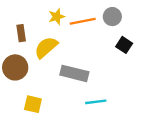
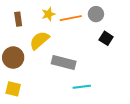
brown rectangle: (21, 33) -> (18, 19), moved
yellow square: (33, 104) -> (13, 89), moved

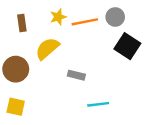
black square: (106, 38) -> (127, 46), size x1.5
gray rectangle: (64, 63) -> (76, 75), size x0.6

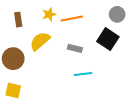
gray circle: (115, 17) -> (117, 14), moved
gray rectangle: (76, 75) -> (75, 48), moved
cyan line: (98, 104) -> (83, 74), moved

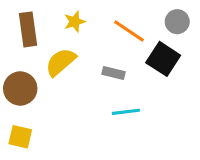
orange line: (72, 18) -> (129, 31), moved, turned 45
brown rectangle: (18, 20) -> (28, 29), size x1.5

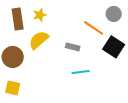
yellow star: (75, 22) -> (40, 15), moved
orange line: (129, 31) -> (94, 28), moved
black square: (163, 59) -> (114, 47), moved

